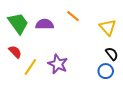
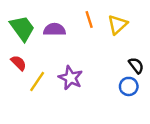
orange line: (73, 16) -> (89, 20), turned 32
yellow triangle: (108, 27) -> (118, 25), moved, turned 30

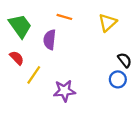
orange line: (89, 20) -> (64, 17), moved, turned -56
purple semicircle: (54, 29) -> (50, 40), moved, turned -84
purple star: (71, 78) -> (64, 91), moved, turned -30

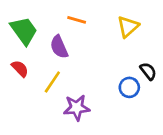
purple semicircle: (50, 40) -> (59, 47), turned -30
yellow line: (34, 75) -> (52, 82), moved
blue circle: (118, 79) -> (129, 87), moved

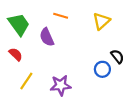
yellow line: (52, 82) -> (26, 81), moved

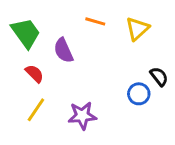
orange line: (61, 16) -> (95, 21), moved
red semicircle: (16, 54) -> (34, 74), moved

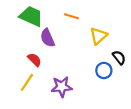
yellow triangle: (137, 29) -> (98, 36), moved
green trapezoid: (26, 33) -> (31, 16), moved, turned -30
red semicircle: (34, 74) -> (34, 60), moved

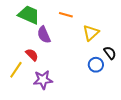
yellow line: (27, 82) -> (16, 70), moved
purple star: (62, 87) -> (43, 80), moved

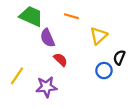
black semicircle: (110, 53) -> (119, 57), turned -120
red semicircle: (32, 55) -> (60, 60), moved

